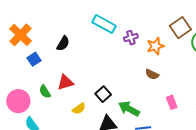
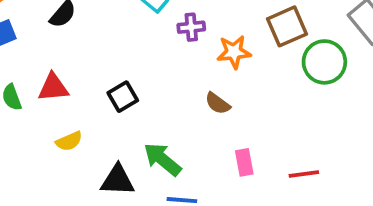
black square: (103, 94) -> (123, 97), moved

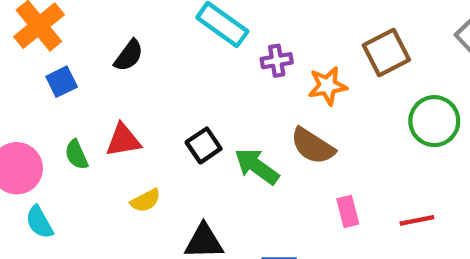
green circle: (324, 62) -> (434, 121), moved
brown semicircle: (218, 103) -> (313, 146), size x1.5
green arrow: (162, 159) -> (257, 166), moved

